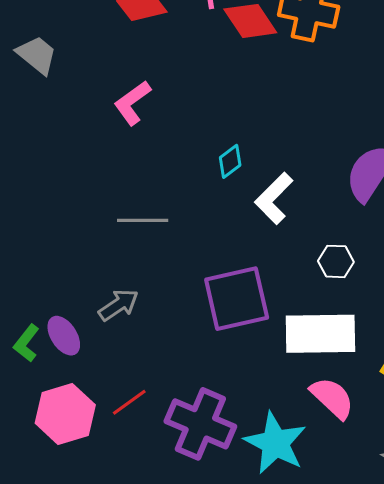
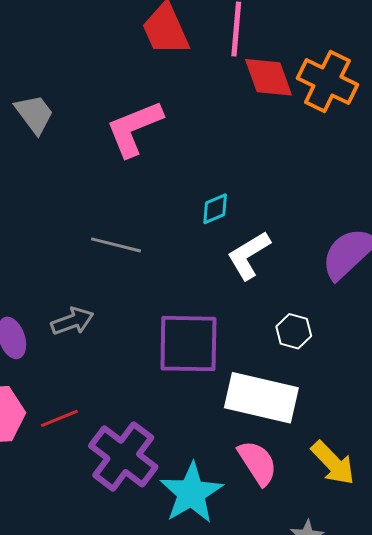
gray trapezoid: (37, 55) -> (34, 114), moved
pink L-shape: (132, 103) -> (134, 128), size x1.4

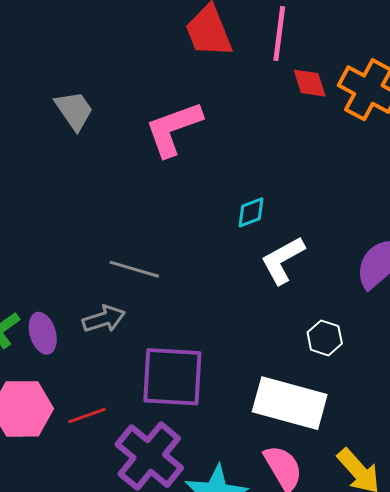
red diamond: (269, 77) -> (310, 83), size x0.7
gray line: (116, 245) -> (134, 269), moved
purple square: (188, 344) -> (172, 377), moved

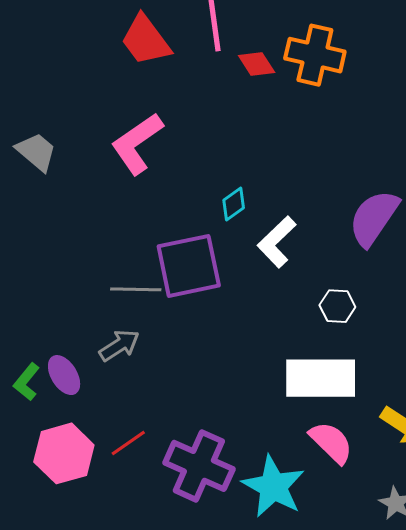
purple square: (172, 377) -> (189, 266), moved

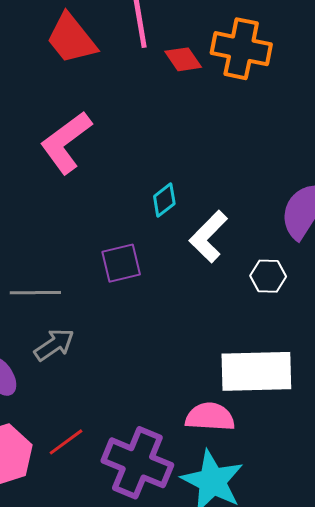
purple square: (189, 266) -> (121, 263), size x0.6
gray line: (136, 289) -> (35, 293), moved
white hexagon: (337, 306) -> (268, 276), moved
pink semicircle: (331, 442) -> (210, 417), moved, turned -39

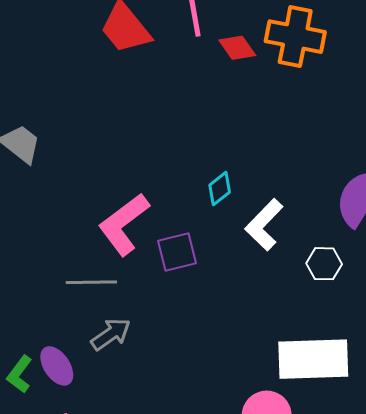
pink L-shape: (66, 142) -> (124, 224), moved

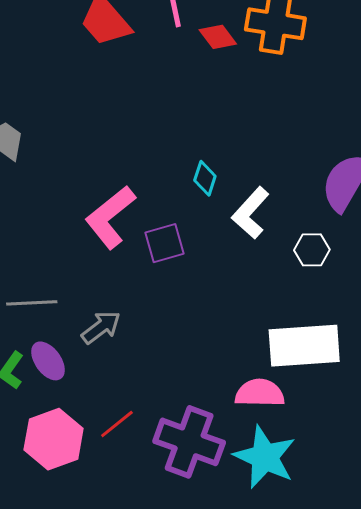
cyan diamond: (220, 189) -> (205, 178), turned -32
gray line: (91, 282) -> (32, 303), moved

